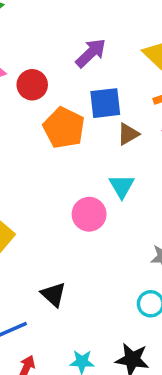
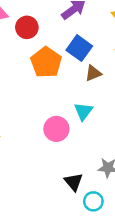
blue square: (105, 103) -> (79, 48), turned 35
black triangle: (53, 294) -> (74, 182), moved

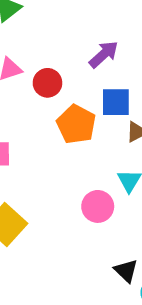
blue square: (79, 48) -> (116, 102), turned -30

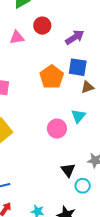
red circle: (47, 83) -> (42, 26), moved

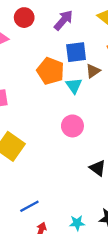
cyan triangle: (78, 116) -> (74, 86), moved

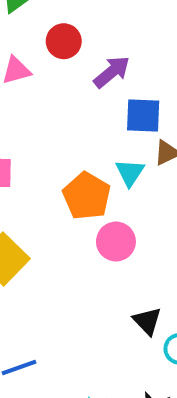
purple arrow: (63, 20) -> (112, 72), moved
orange pentagon: (51, 71) -> (87, 196), moved

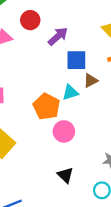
cyan triangle: (130, 173) -> (70, 92), turned 42
black triangle: (147, 321) -> (65, 175), moved

